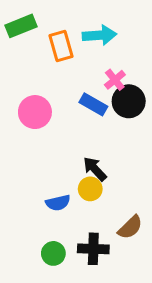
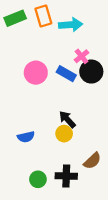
orange rectangle: (61, 46) -> (43, 16), moved
pink circle: (35, 112) -> (36, 73), moved
blue semicircle: (58, 203) -> (26, 137), moved

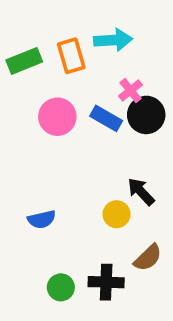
orange rectangle: (43, 16) -> (71, 56), moved
green rectangle: (15, 18) -> (24, 61), moved
black arrow: (67, 119) -> (141, 192), moved
yellow circle: (64, 134) -> (117, 214), moved

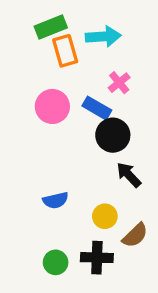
green rectangle: (24, 61) -> (51, 27), moved
black circle: (146, 115) -> (113, 135), moved
yellow circle: (117, 214) -> (105, 216), moved
blue semicircle: (42, 219) -> (56, 200), moved

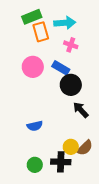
pink cross: (119, 83) -> (71, 45), moved, turned -32
yellow circle: (105, 216) -> (71, 147), moved

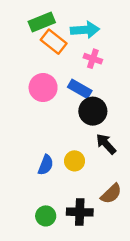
orange rectangle: (41, 32) -> (54, 42), turned -36
blue semicircle: (35, 126) -> (46, 165), turned -56
yellow circle: (71, 147) -> (75, 161), moved

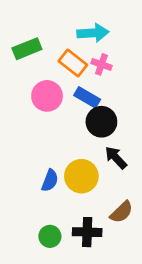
green rectangle: (42, 22) -> (27, 49), moved
orange rectangle: (54, 42) -> (73, 63), moved
yellow circle: (75, 161) -> (81, 176), size x1.5

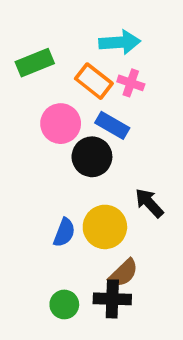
black circle: (101, 122) -> (92, 157), moved
brown semicircle: (122, 212) -> (123, 273), moved

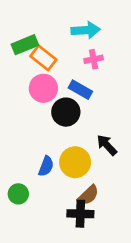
orange rectangle: (94, 81) -> (43, 58), moved
pink cross: (131, 83) -> (94, 59), turned -30
green circle: (64, 304) -> (18, 194), moved

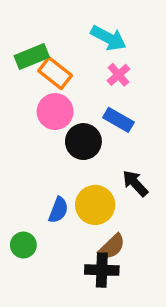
cyan arrow: (86, 30) -> (108, 38), turned 32
pink cross: (94, 59) -> (118, 75), turned -30
blue rectangle: (80, 90) -> (118, 120), moved

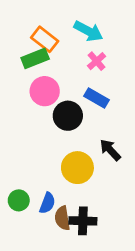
green rectangle: (32, 56) -> (35, 58), moved
orange rectangle: (55, 73) -> (45, 39), moved
blue semicircle: (58, 210) -> (47, 203), moved
brown semicircle: (112, 247) -> (62, 218), moved, turned 125

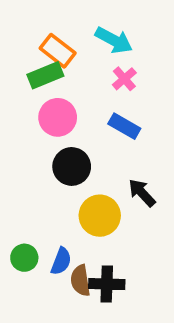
black circle: (68, 116) -> (72, 166), moved

